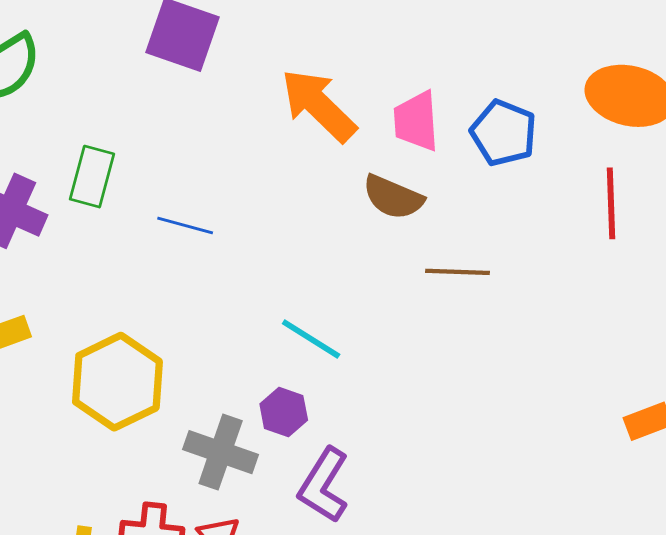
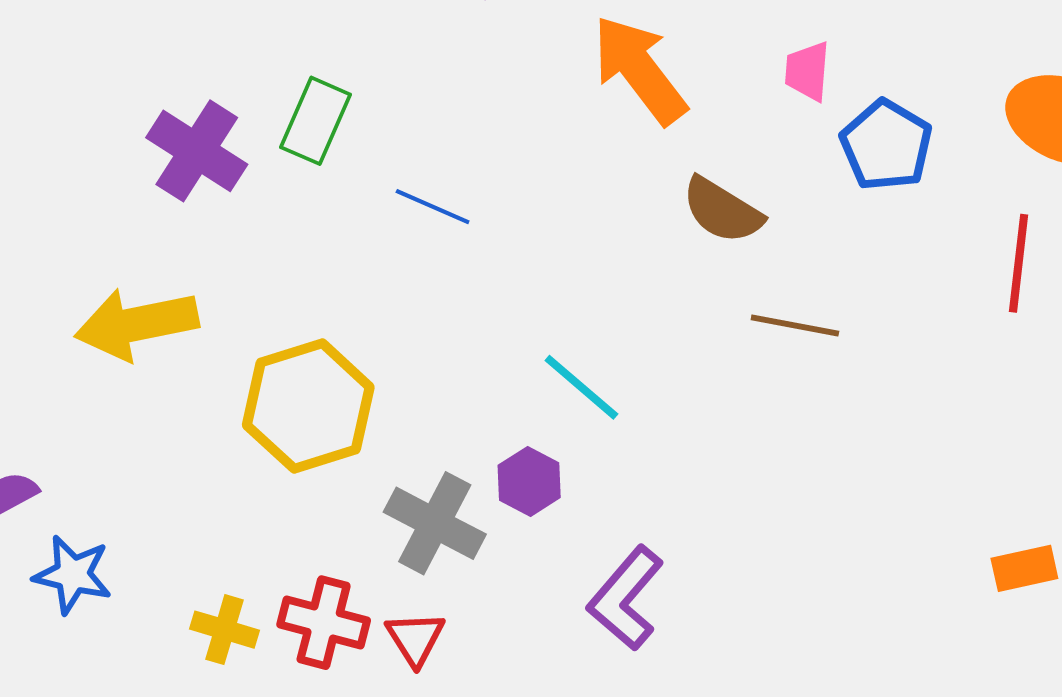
pink trapezoid: (416, 121) -> (807, 71), moved, size x0.7
purple L-shape: (324, 485) -> (626, 598), moved

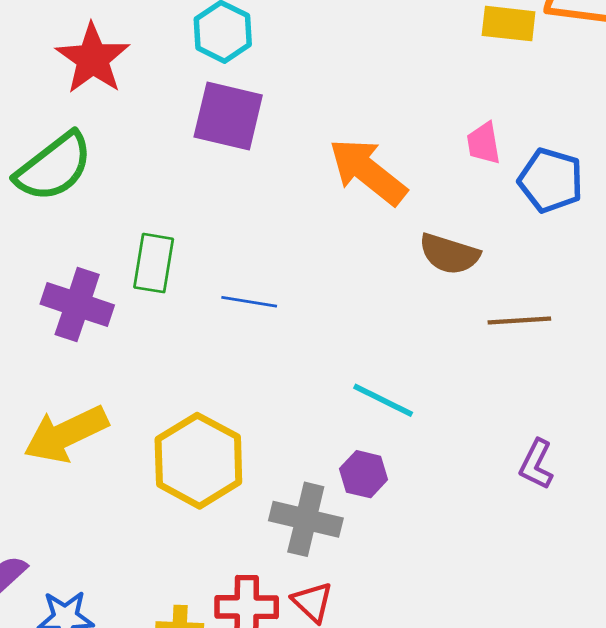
purple L-shape: (626, 598) -> (536, 464), moved, size x0.7

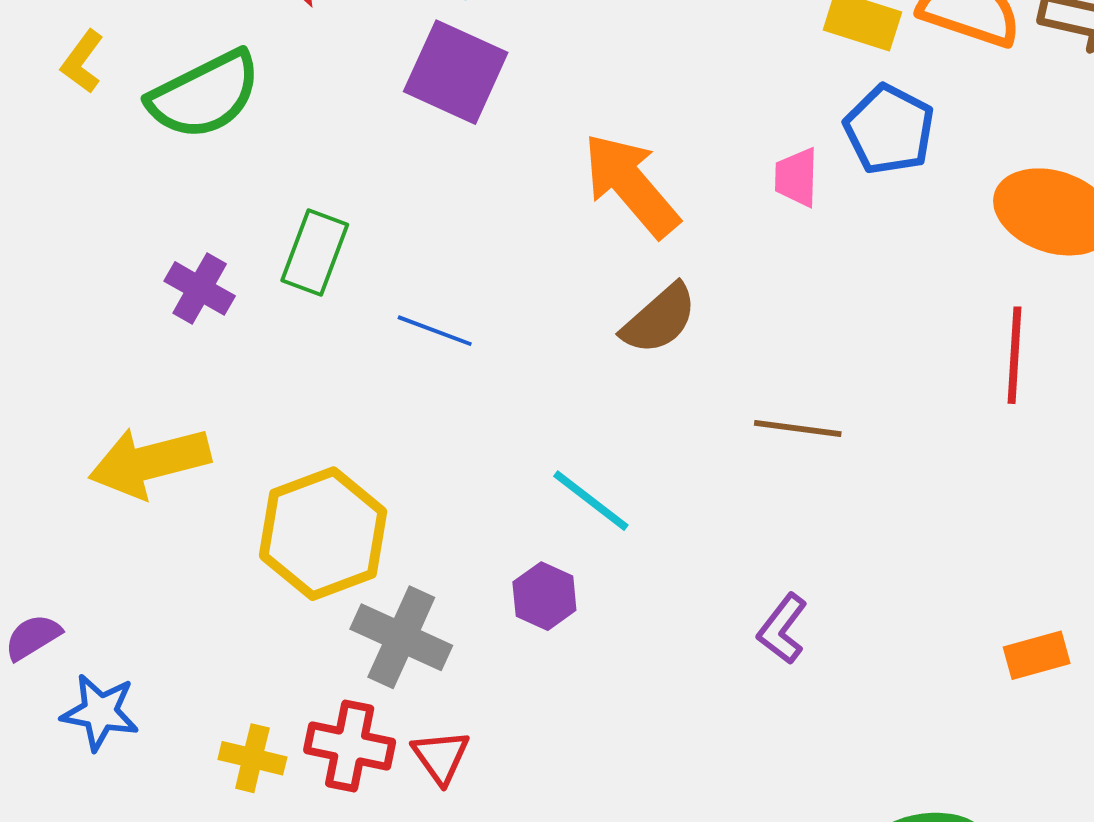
blue pentagon: (551, 180) -> (889, 129), moved
brown semicircle: (449, 254) -> (659, 319), moved, turned -70
purple cross: (77, 305) -> (200, 288), size x0.7
gray cross: (306, 519) -> (401, 637), moved

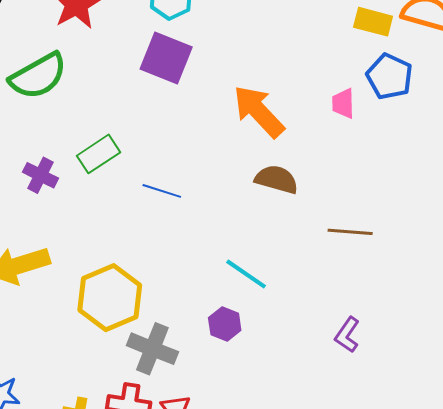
green rectangle: (315, 253) -> (99, 154), turned 39
brown semicircle: (659, 319) -> (277, 179), turned -120

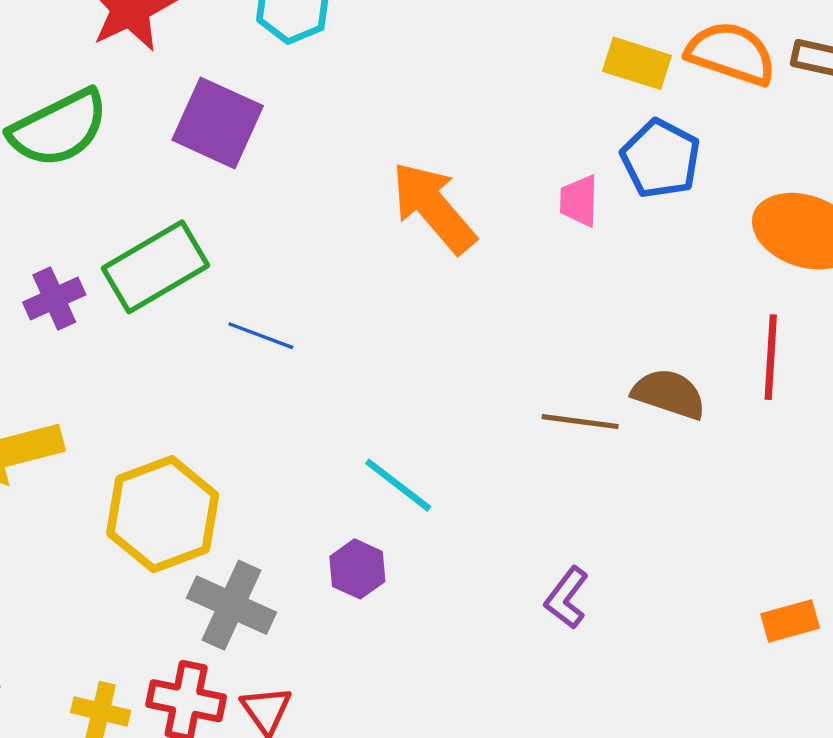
purple square: (166, 58) -> (218, 123), moved
green rectangle: (99, 154) -> (155, 267), size x1.4
purple cross: (40, 175) -> (54, 298), turned 36
brown semicircle: (277, 179) -> (669, 394), moved

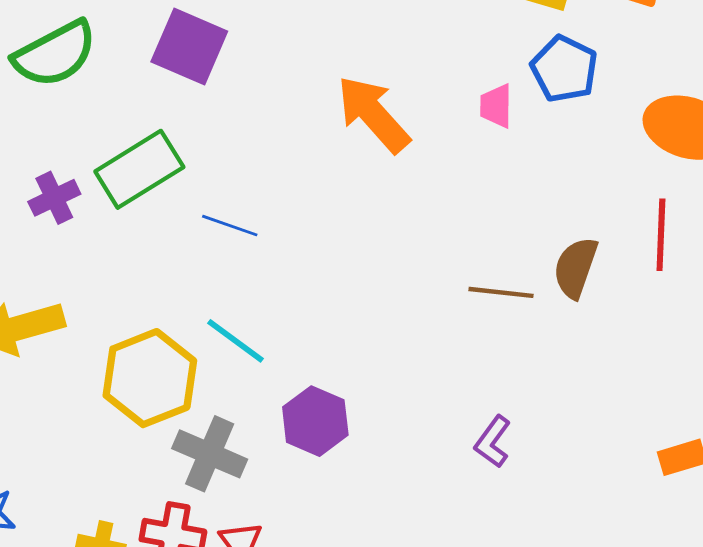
brown semicircle: (669, 394) -> (576, 268), turned -88
cyan line: (398, 485) -> (236, 341), moved
purple hexagon: (357, 569) -> (315, 421), size x1.4

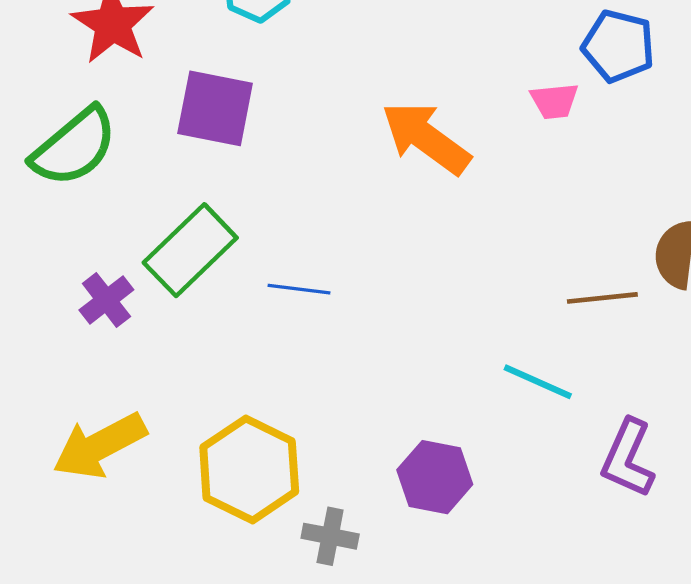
pink trapezoid: (496, 106) -> (554, 101), turned -84
cyan line: (236, 341) -> (538, 382), moved
purple L-shape: (493, 442) -> (628, 458), size x1.4
gray cross: (210, 454) -> (330, 536), size x0.7

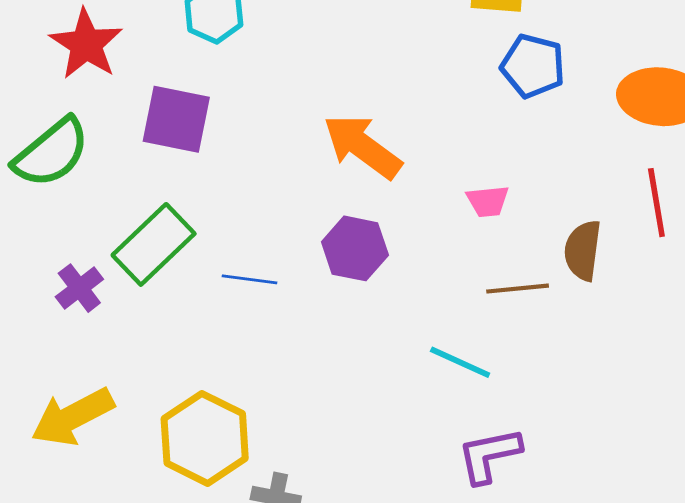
pink trapezoid: (554, 101) -> (488, 201), moved
purple L-shape: (628, 458) -> (489, 455), moved, turned 54
purple hexagon: (435, 477) -> (355, 248), moved

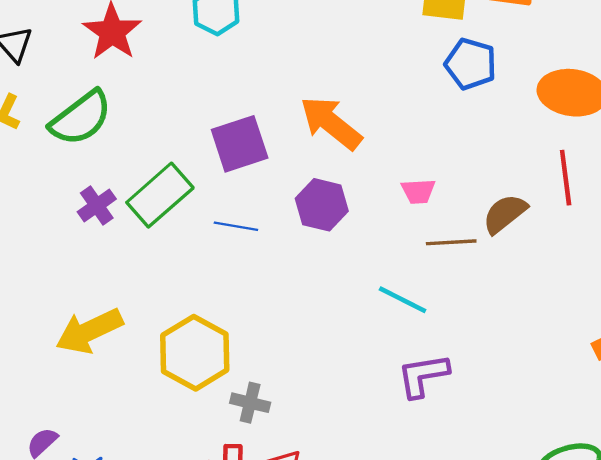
purple square: (176, 119) -> (240, 144), moved, turned -32
pink trapezoid: (488, 201) -> (418, 191), moved
brown semicircle: (583, 250) -> (505, 214), turned 42
purple cross: (79, 288) -> (97, 205), moved

